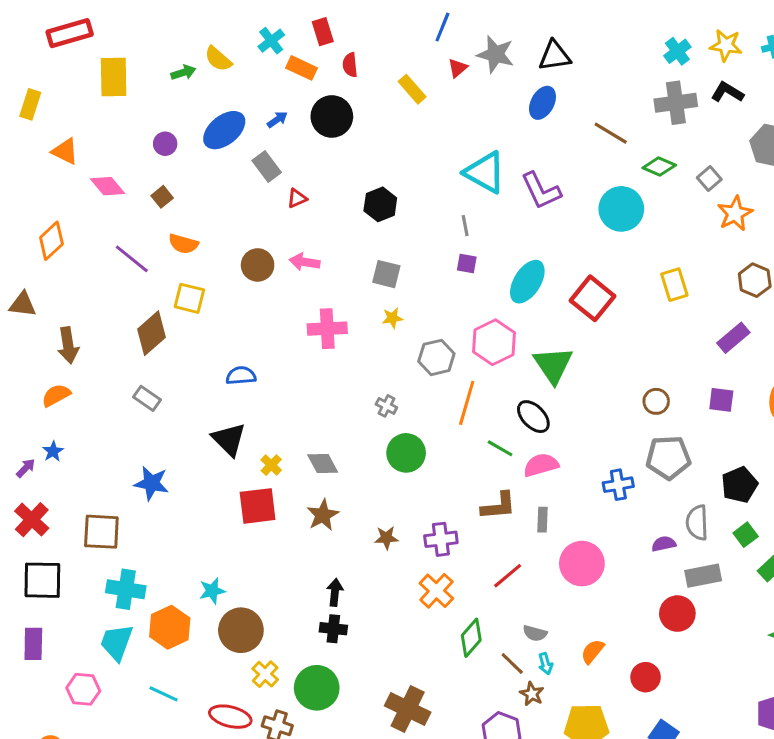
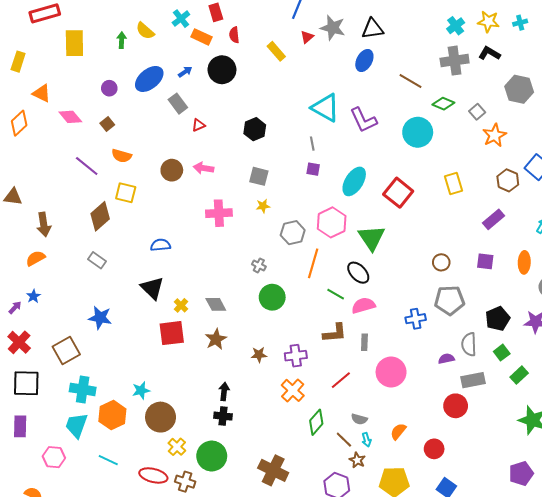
green arrow: (183, 73) -> (122, 40), turned -70
orange diamond: (51, 241) -> (19, 123), moved
brown square: (101, 532) -> (66, 350), turned -32

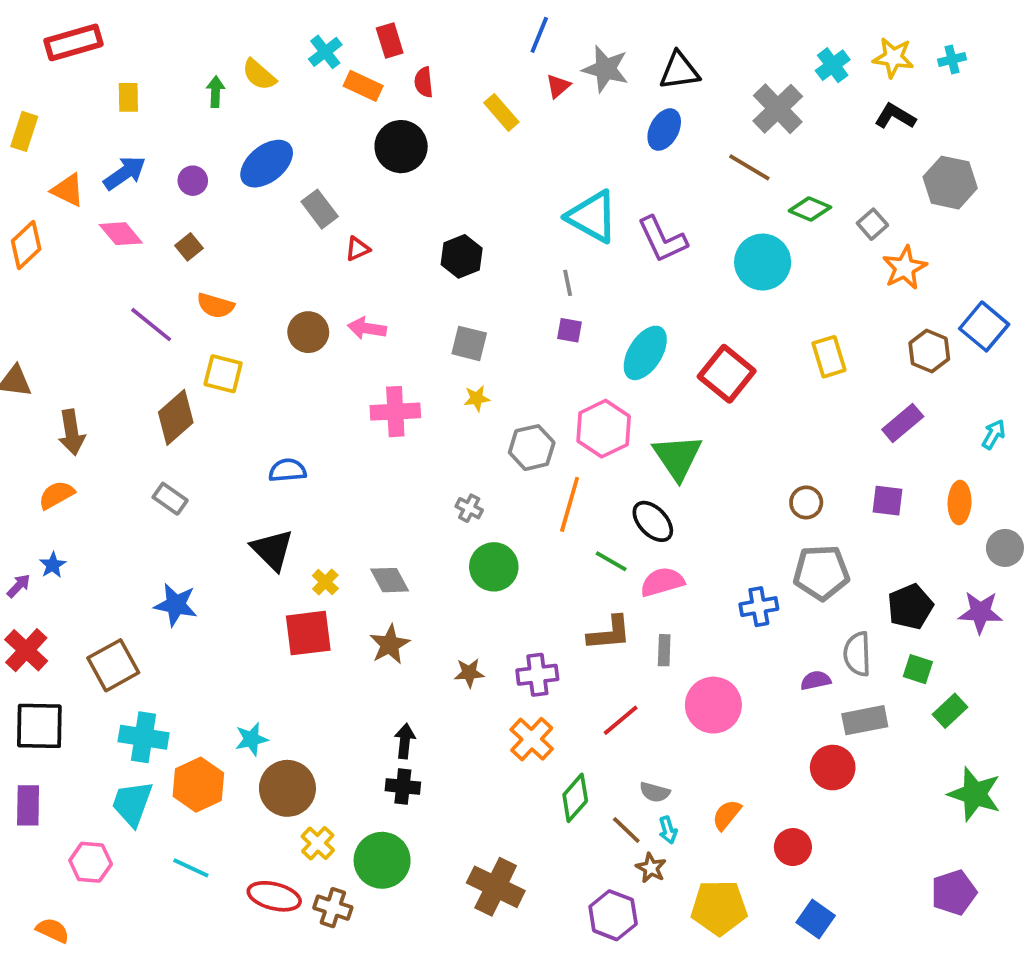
yellow rectangle: (74, 43) -> (128, 97), size x0.6
gray cross: (455, 61) -> (778, 109), moved, turned -36
blue arrow: (185, 72) -> (125, 173), moved, size x1.6
green square: (502, 353) -> (918, 669), turned -35

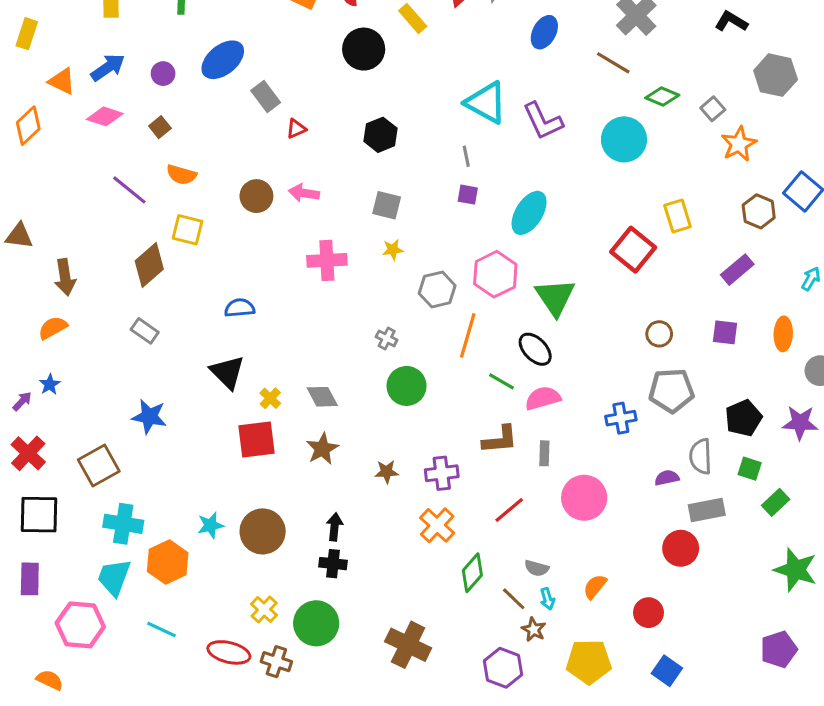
black circle: (401, 147) -> (364, 49), moved
pink diamond: (121, 234) -> (105, 116), turned -32
red square: (727, 374) -> (633, 250), moved
brown circle: (287, 788) -> (263, 531), moved
pink hexagon: (91, 862) -> (80, 625), size x1.4

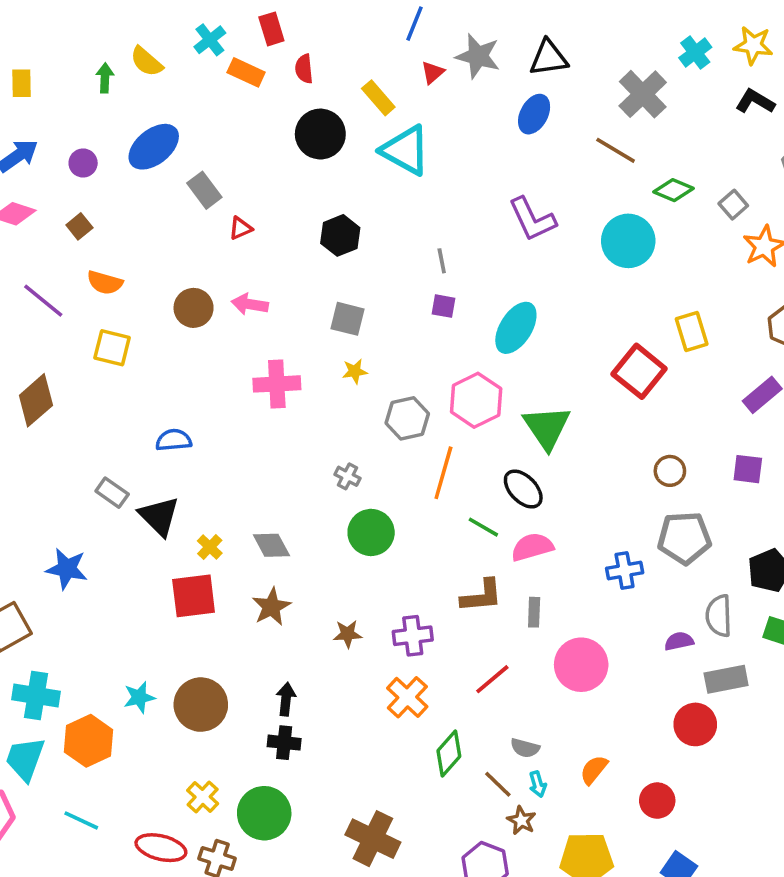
cyan triangle: (486, 103) -> (405, 150), moved
brown diamond: (149, 265) -> (36, 400), moved
gray rectangle: (145, 331) -> (112, 493), moved

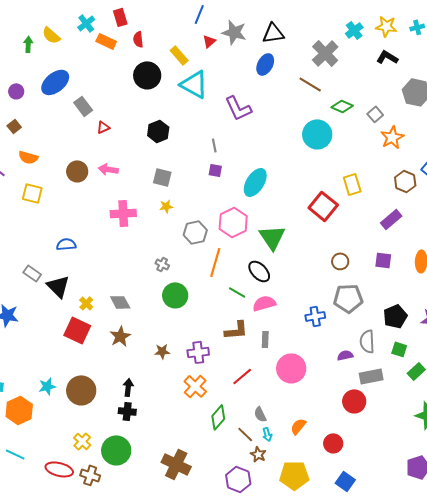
purple L-shape: (532, 219) -> (238, 108), moved
red square: (194, 596) -> (77, 330), turned 32
gray semicircle: (525, 748) -> (260, 414), turned 49

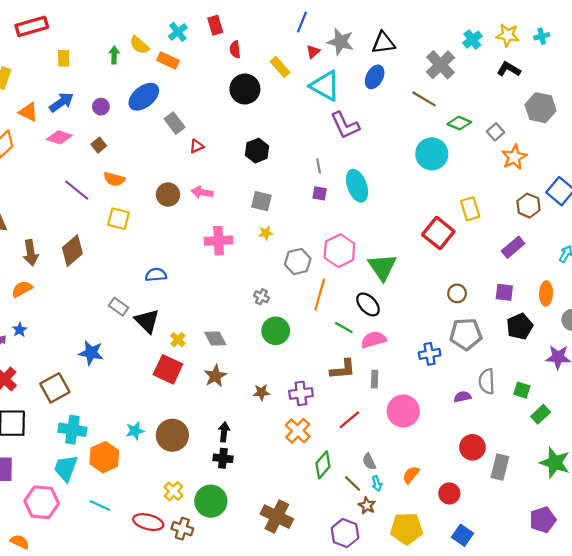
orange rectangle: (106, 41) -> (168, 60), moved
cyan triangle: (194, 84) -> (325, 86), moved
cyan ellipse: (255, 182) -> (357, 186), moved, turned -52
black pentagon: (395, 316) -> (520, 326), moved
gray rectangle: (371, 376) -> (500, 467), moved, turned -65

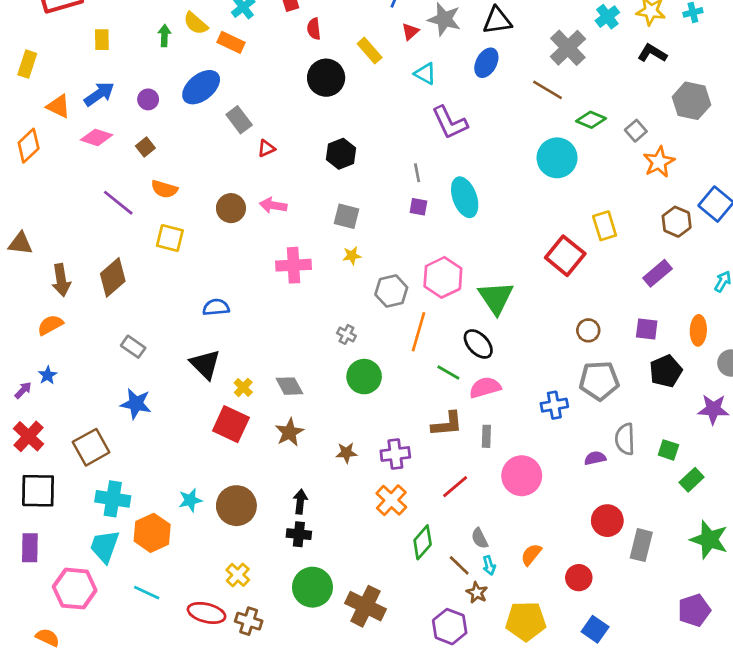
cyan triangle: (325, 86) -> (425, 74), size x0.6
gray rectangle: (119, 307) -> (133, 347), moved
green circle: (211, 501) -> (312, 587), moved

